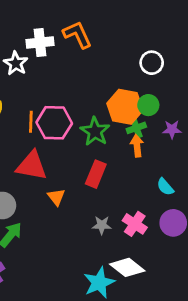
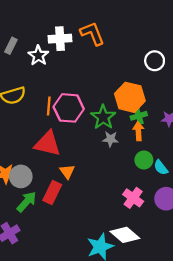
green circle: (148, 105) -> (144, 160), moved
red rectangle: (96, 174) -> (52, 192), moved
gray star: (102, 225) -> (110, 139), moved

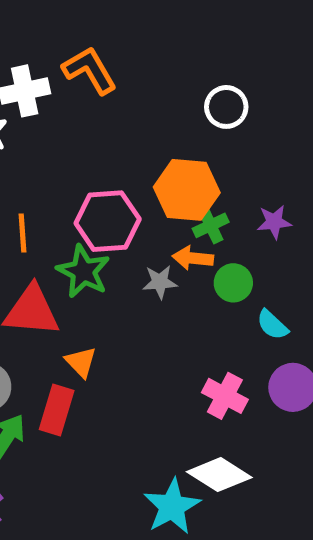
pink hexagon: (69, 108) -> (108, 221), moved
green star: (103, 117) -> (83, 271), moved
orange arrow: (138, 131) -> (193, 258), moved, turned -72
green circle: (144, 160) -> (233, 283), moved

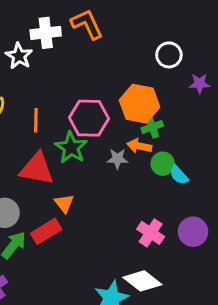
purple star: (274, 222) -> (200, 84), moved
cyan semicircle: (272, 325) -> (179, 175), moved
red rectangle: (57, 410) -> (46, 231), turned 36

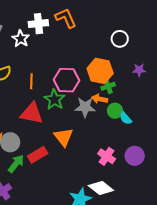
purple star: (200, 84) -> (139, 70), moved
gray star: (117, 159) -> (85, 107), size x1.5
orange triangle: (64, 203) -> (64, 137), moved, size x1.5

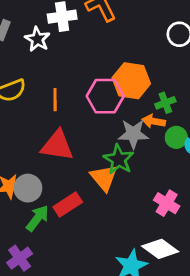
orange hexagon: (100, 71) -> (131, 81), moved
green star: (54, 100) -> (119, 159), moved

